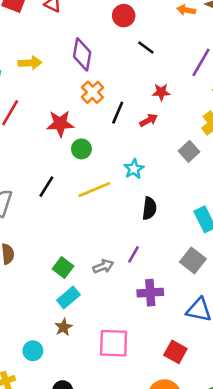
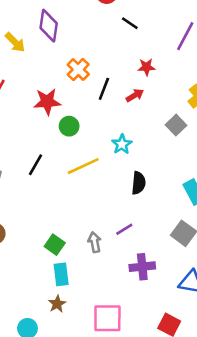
purple diamond: (82, 54) -> (49, 26), moved
yellow arrow: (30, 63) -> (15, 42), turned 50
purple line: (133, 254) -> (124, 229), turned 30
gray arrow: (103, 266) -> (95, 242), turned -78
cyan rectangle: (68, 298) -> (61, 274), turned -55

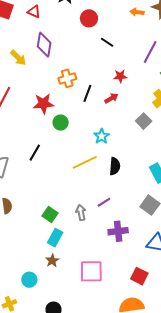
orange cross: (78, 69) -> (67, 78), turned 30
yellow line: (83, 166) -> (85, 162), moved
cyan rectangle: (61, 274) -> (55, 238), turned 36

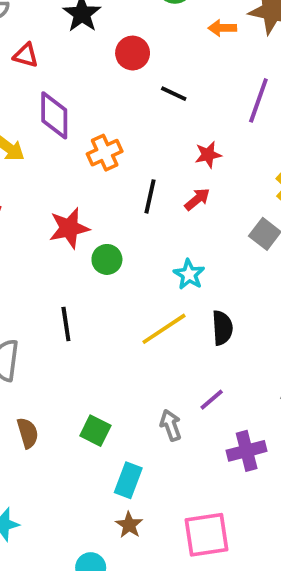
orange cross: (67, 78) -> (105, 153), moved
black line: (35, 153) -> (66, 324), turned -30
green square: (50, 215) -> (95, 431), moved

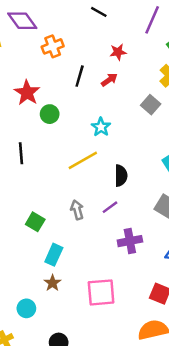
purple diamond: (54, 115) -> (22, 21), turned -40
red star: (69, 228) -> (27, 93), turned -30
black semicircle: (222, 328) -> (121, 176), moved
gray arrow: (171, 425) -> (77, 210), moved

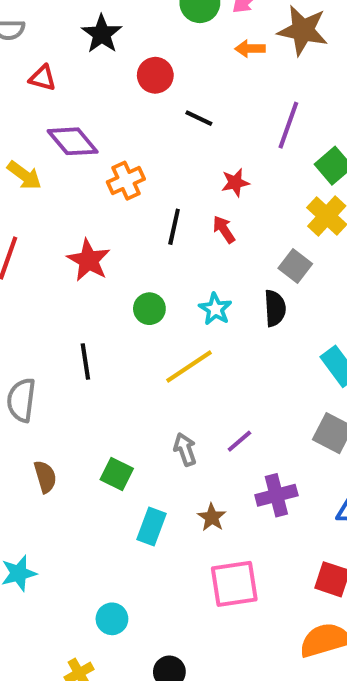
red arrow: (109, 80) -> (224, 229), turned -84
green circle: (50, 114) -> (149, 309), moved
black semicircle: (121, 176) -> (275, 308), moved
brown star: (52, 283) -> (212, 517), moved

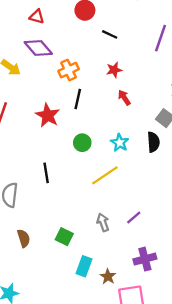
red triangle: (43, 78) -> (37, 17), moved
red star: (235, 183) -> (114, 70), moved
black line: (174, 227) -> (78, 99), moved
purple cross: (276, 495) -> (145, 259), moved
brown star: (212, 517) -> (108, 277), moved

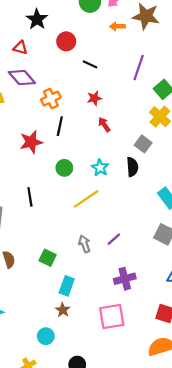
red star: (48, 115) -> (31, 142), turned 30
brown star: (108, 277) -> (63, 310), moved

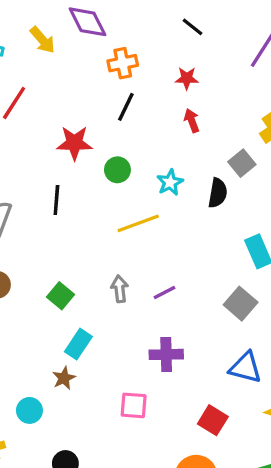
red star: (31, 142) -> (74, 143), moved
pink square: (112, 317) -> (134, 405), size x0.7

